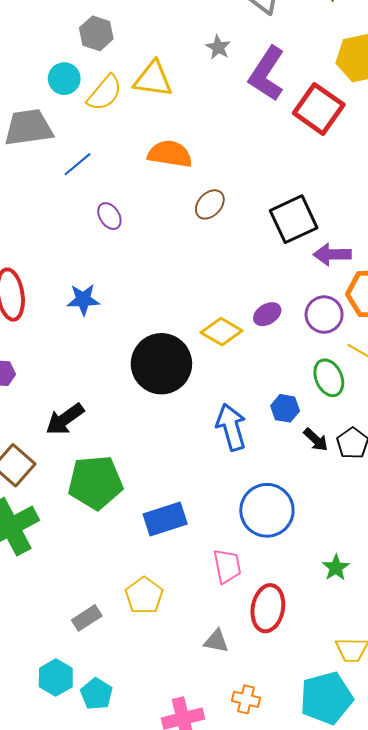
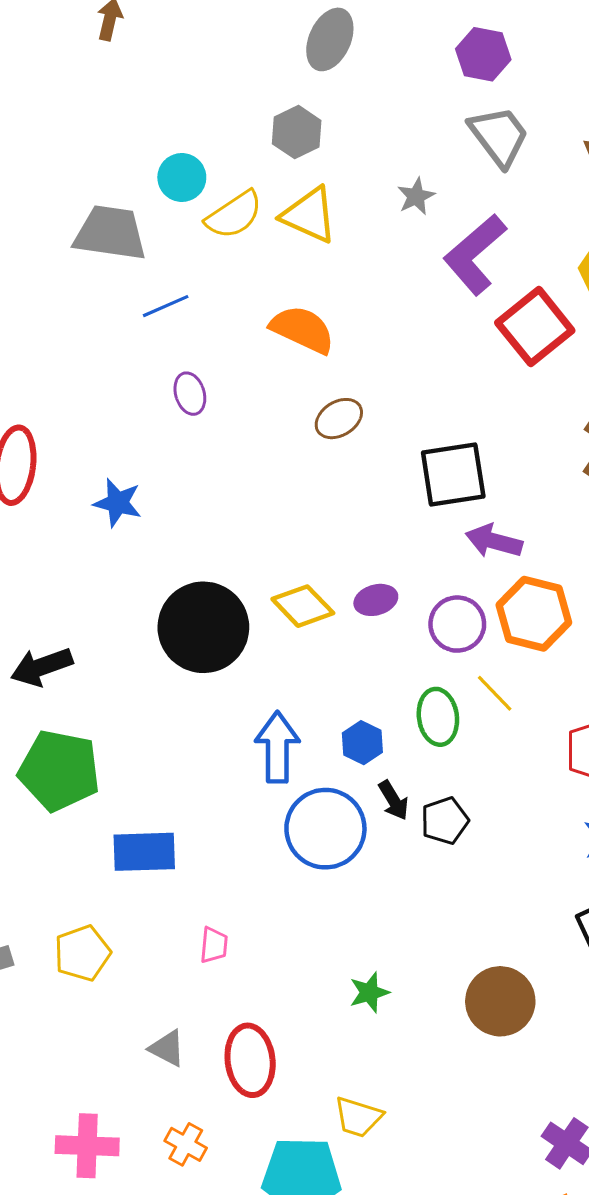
gray hexagon: (96, 33) -> (297, 132), moved
blue circle: (267, 510) -> (325, 829), moved
pink trapezoid: (227, 566) -> (214, 945), size x0.7
red ellipse: (268, 608) -> (250, 1060), moved, turned -33

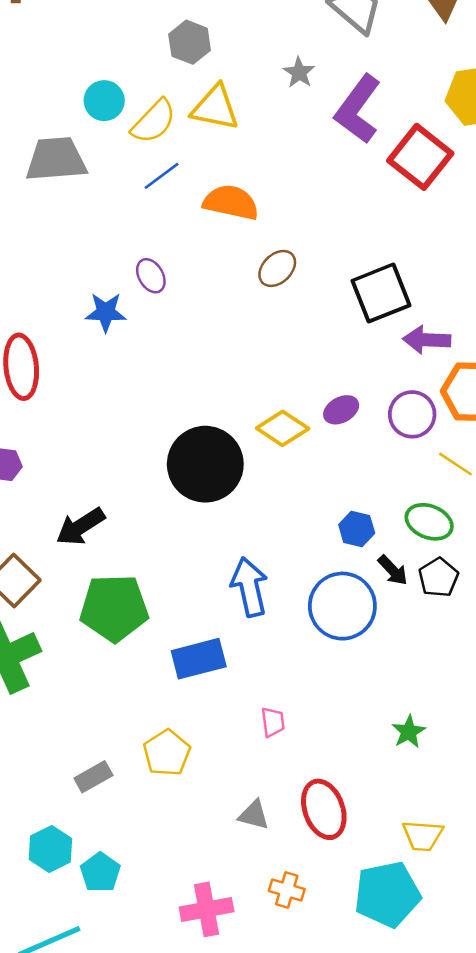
blue line: (166, 306) -> (162, 176), moved
blue star: (118, 503) -> (106, 312), moved
green ellipse: (438, 717) -> (429, 522), moved, turned -48
blue arrow: (277, 747) -> (249, 587), moved

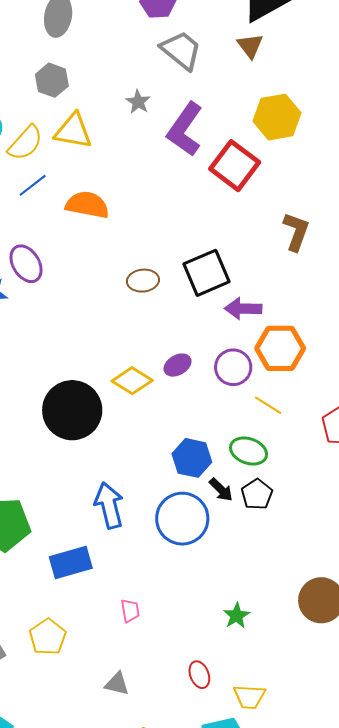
brown ellipse: (277, 268) -> (143, 281), moved, turned 40
purple ellipse: (151, 276) -> (26, 264), size x1.4
blue hexagon: (357, 529) -> (192, 458), size x1.4
red ellipse: (324, 809) -> (199, 675), moved, size x0.6

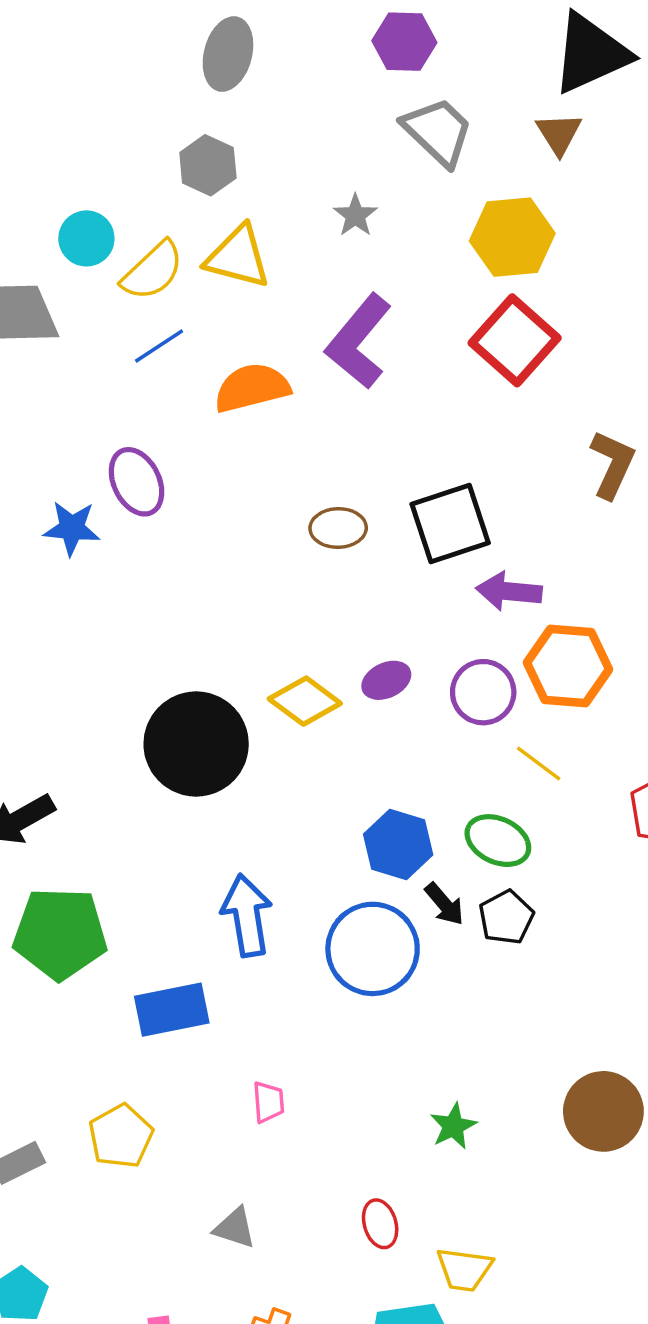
yellow hexagon: (277, 117) -> (512, 237), moved
purple L-shape: (185, 129) -> (359, 341), moved
orange semicircle: (87, 205) -> (252, 388), turned -30

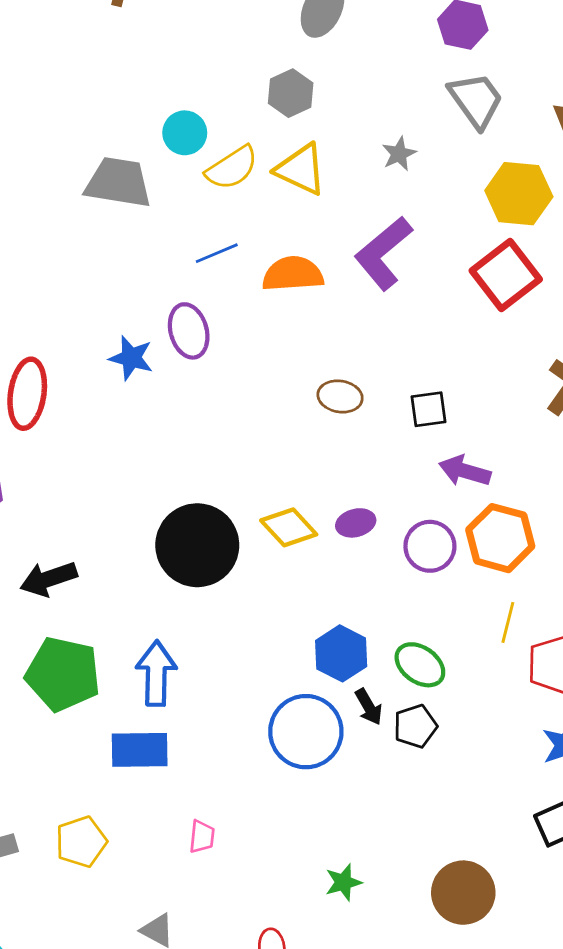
blue line: (159, 346) -> (217, 253), moved
black square: (450, 524) -> (429, 409), size x0.6
yellow line: (539, 764) -> (508, 622), moved, turned 57
blue arrow: (247, 915) -> (156, 673), moved

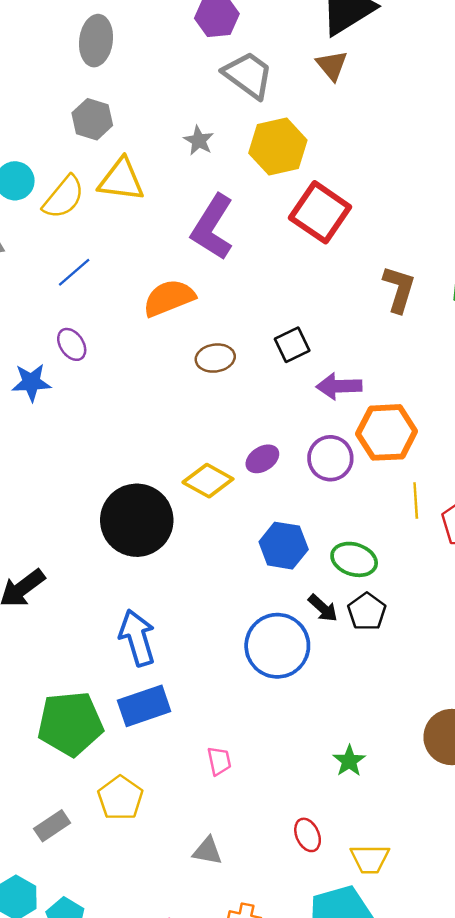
yellow hexagon: (519, 194) -> (278, 147), moved
orange semicircle: (293, 274) -> (169, 298), moved
purple ellipse: (189, 331) -> (72, 344), size x0.7
blue hexagon: (341, 653) -> (284, 546), moved
green pentagon: (63, 674) -> (70, 724), moved

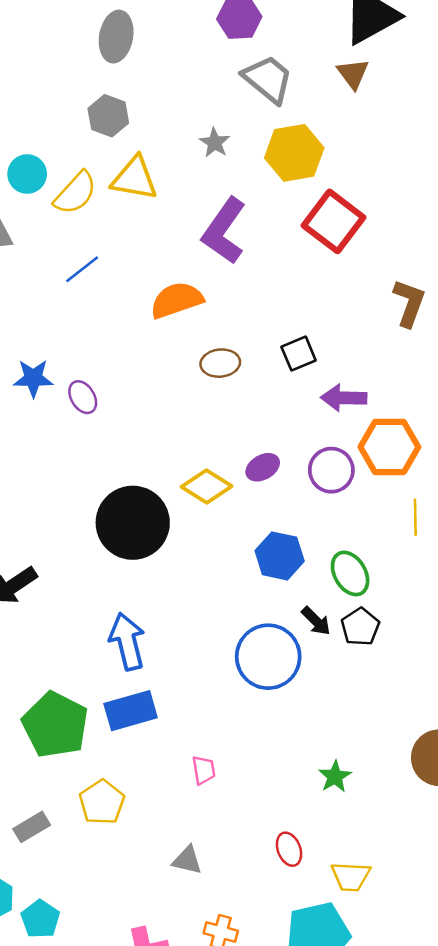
purple ellipse: (72, 344) -> (83, 397), moved
green ellipse: (354, 559) -> (350, 573), turned 39
green pentagon: (70, 724) -> (55, 725), turned 30

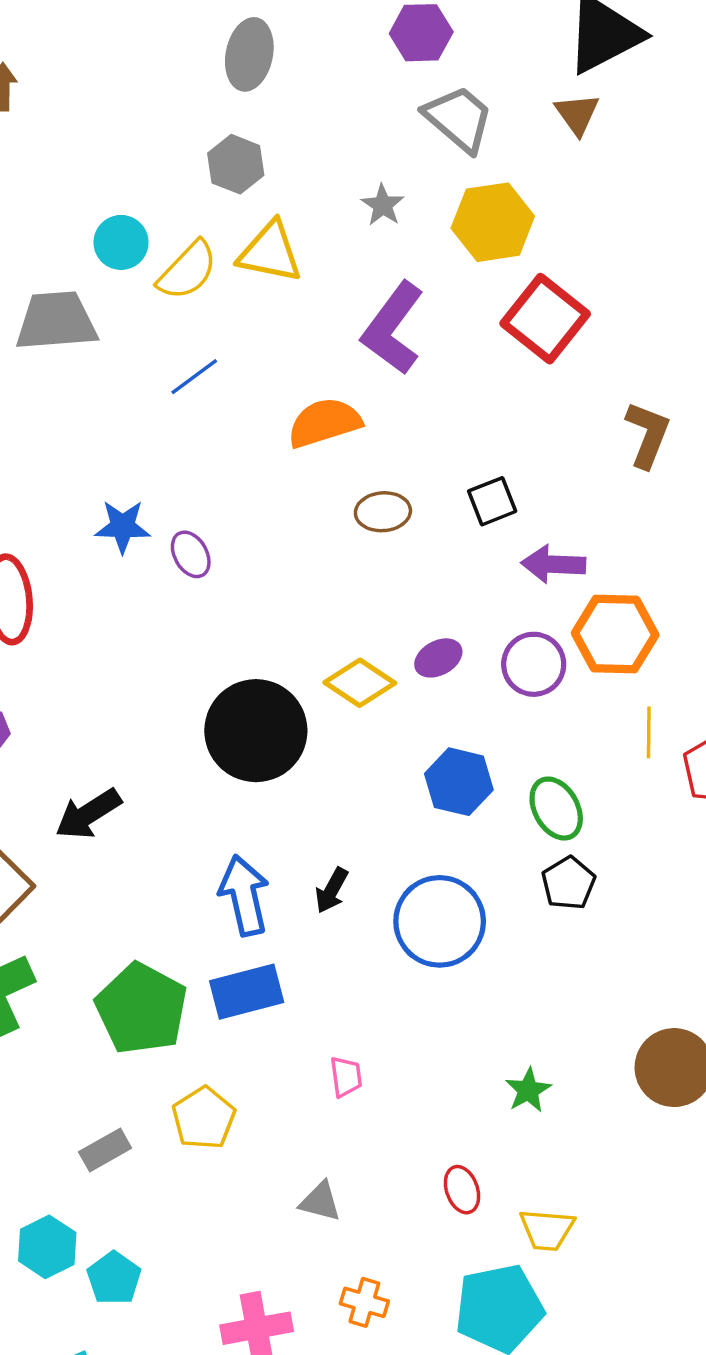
black arrow: (316, 621) -> (332, 890), moved, turned 72

